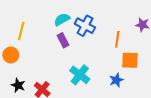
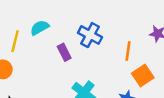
cyan semicircle: (62, 19) -> (40, 28), moved
orange square: (130, 60) -> (143, 76), turned -36

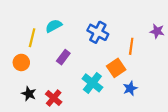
purple rectangle: (64, 52) -> (63, 57), moved, turned 64
orange square: (143, 76) -> (116, 68), moved

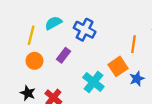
blue cross: (98, 32) -> (85, 30), moved
orange circle: (21, 62) -> (34, 61), moved
blue star: (130, 88) -> (137, 79), moved

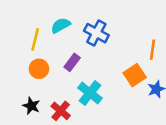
cyan cross: (93, 82) -> (90, 93), moved

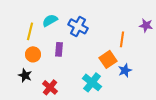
purple rectangle: (72, 62) -> (59, 49), turned -32
cyan cross: (90, 93) -> (92, 82), moved
black star: (31, 106) -> (25, 75), moved

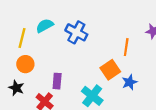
purple rectangle: (59, 49) -> (57, 81), moved

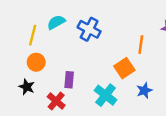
blue star: (130, 82) -> (144, 90), moved

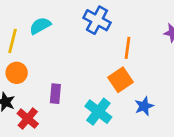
blue cross: (89, 29) -> (97, 20), moved
orange line: (141, 45) -> (127, 48), moved
red cross: (56, 101) -> (28, 119), moved

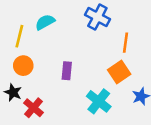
purple rectangle: (55, 94) -> (67, 71), moved

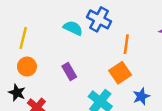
cyan semicircle: (45, 22) -> (73, 28), moved, turned 54
purple rectangle: (67, 71) -> (69, 72), turned -35

